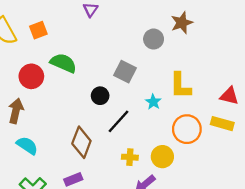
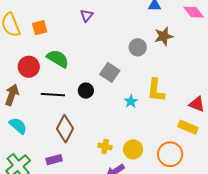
black line: (118, 121) -> (53, 95), moved, turned 45
orange circle: (187, 129) -> (170, 154), moved

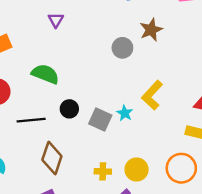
green semicircle: (58, 59) -> (45, 74), moved
gray square: (110, 72) -> (100, 120), moved
yellow L-shape: (156, 90) -> (152, 95), turned 45

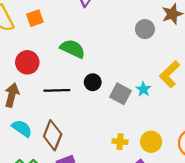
brown diamond: (52, 158) -> (53, 135), moved

